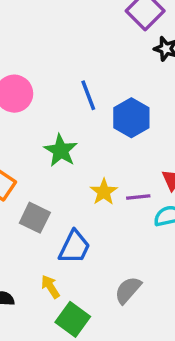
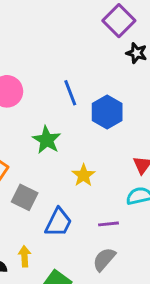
purple line: (138, 197) -> (109, 224), moved
yellow arrow: (50, 287) -> (25, 256), moved, turned 30

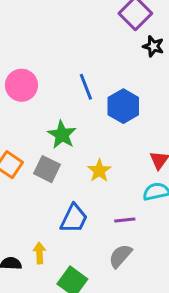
gray square: (25, 197) -> (47, 169), moved

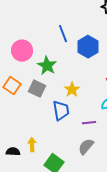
pink circle: (21, 85) -> (22, 51), moved
blue trapezoid: (74, 219) -> (61, 111), moved, turned -35

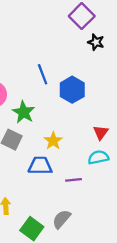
blue trapezoid: (61, 111) -> (40, 166), turned -80
gray semicircle: (86, 147) -> (62, 219), moved

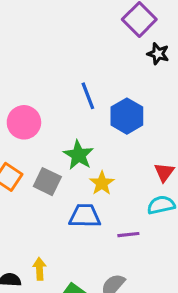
green star: (24, 112) -> (78, 155), moved

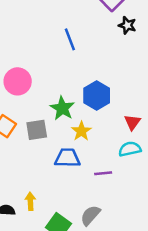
blue line: (88, 96) -> (70, 39), moved
blue hexagon: (127, 116) -> (97, 95), moved
gray square: (47, 182) -> (37, 130), turned -35

